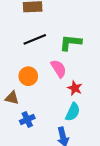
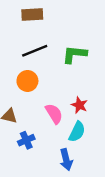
pink semicircle: (59, 69) -> (54, 114), moved
orange circle: (28, 76) -> (27, 81), moved

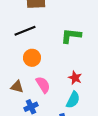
black line: (35, 51) -> (25, 31), moved
pink semicircle: (54, 114) -> (43, 85), moved

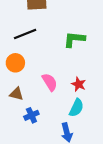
orange circle: (32, 58) -> (15, 63), moved
pink semicircle: (43, 85) -> (50, 82), moved

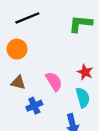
pink semicircle: (50, 82) -> (54, 81), moved
cyan semicircle: (76, 108) -> (83, 98), turned -42

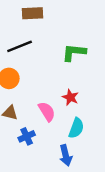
red star: (85, 72) -> (70, 97), moved
cyan semicircle: (83, 98) -> (76, 128), turned 36

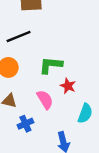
green L-shape: (74, 52) -> (51, 65), moved
cyan semicircle: (76, 128) -> (85, 113), moved

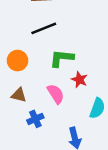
black line: (19, 36) -> (44, 28), moved

